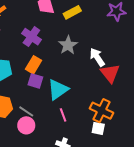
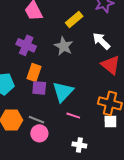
yellow rectangle: (72, 12) -> (74, 20), moved
white arrow: (97, 57) -> (101, 41), moved
pink line: (63, 115) -> (73, 116), turned -40

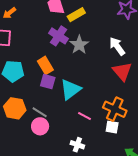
yellow rectangle: (74, 20) -> (76, 15), moved
purple cross: (26, 45) -> (59, 36), moved
orange rectangle: (34, 73) -> (45, 65), turned -60
pink line: (73, 116) -> (84, 116), moved

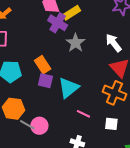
purple cross: (59, 36) -> (58, 23), moved
orange cross: (115, 109) -> (114, 93), moved
gray line: (40, 112) -> (27, 125), moved

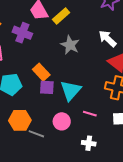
purple cross: (58, 23) -> (22, 33), moved
pink circle: (39, 126) -> (62, 121), moved

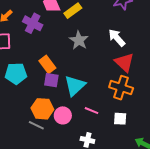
orange hexagon: (20, 120) -> (42, 109), moved

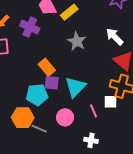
cyan pentagon: (16, 73) -> (37, 95), moved
orange hexagon: (42, 109) -> (23, 118), moved
pink line: (92, 111) -> (93, 111), turned 48
white square: (120, 119) -> (110, 102), moved

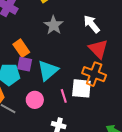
white square: (110, 102) -> (81, 88), size x1.5

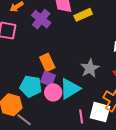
gray star: (54, 25) -> (90, 68), moved
pink circle: (35, 100) -> (53, 92), moved

